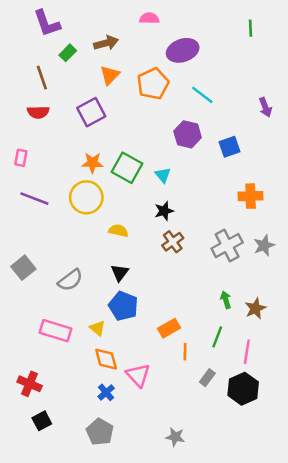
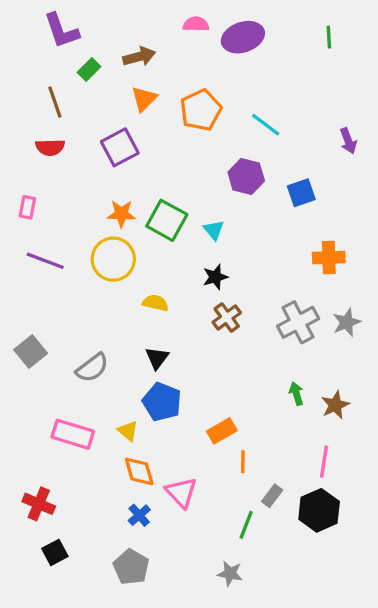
purple ellipse: (183, 50) -> (243, 37), moved
green line: (217, 337) -> (246, 525), moved

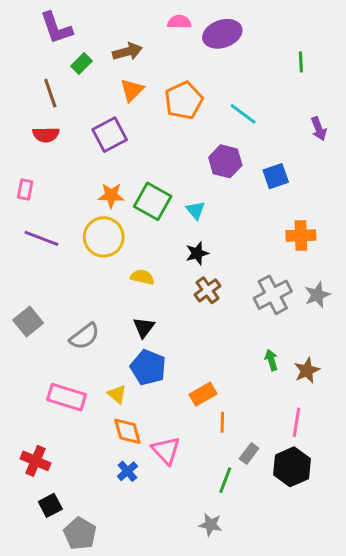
green line: (329, 37) -> (301, 62), moved
gray pentagon: (131, 567) -> (80, 534), moved

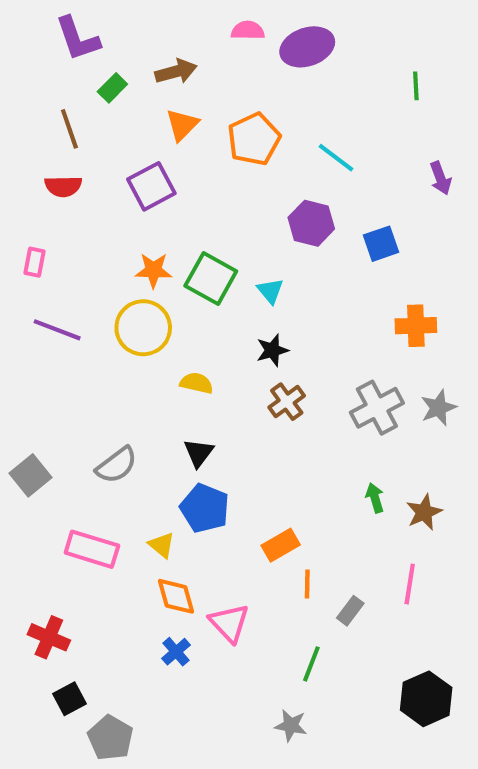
gray square: (28, 321) -> (30, 475), moved
gray rectangle: (249, 453) -> (350, 611), moved
black hexagon: (292, 467) -> (426, 699), moved

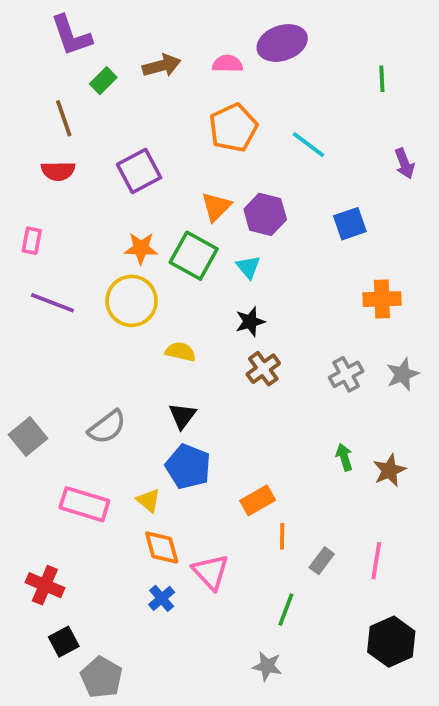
pink semicircle: (248, 30) -> (228, 64), moved
orange triangle: (182, 125) -> (216, 207), moved
purple hexagon: (311, 223) -> (265, 214), moved
gray cross: (377, 408) -> (346, 374), size x0.7
pink line: (410, 584) -> (376, 561), moved

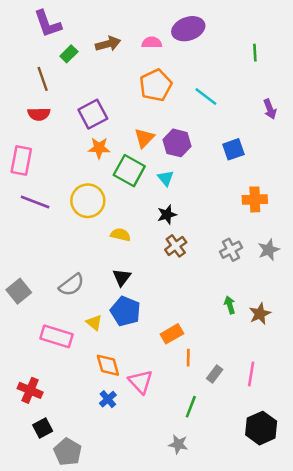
pink rectangle: (32, 241) -> (21, 161), size x1.6
orange star: (141, 248) -> (99, 148), moved
yellow triangle: (148, 500) -> (94, 323), moved

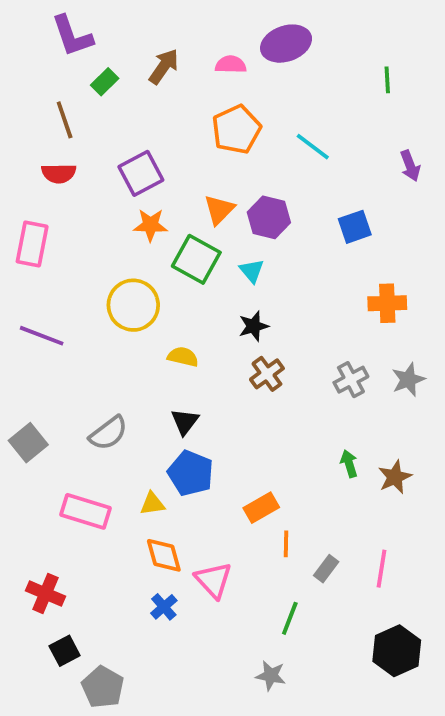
brown arrow: (108, 44) -> (164, 66), turned -40
purple line: (35, 202) -> (42, 336), moved
yellow triangle: (94, 323) -> (152, 504), moved, turned -48

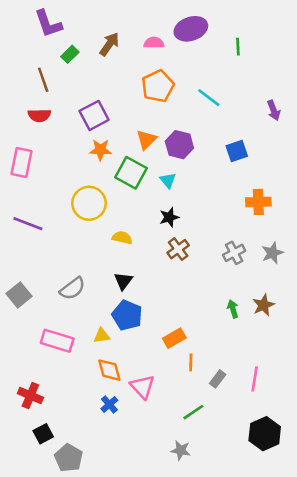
green line: (387, 80) -> (238, 47), moved
brown star: (395, 477) -> (263, 305), moved
green line: (290, 618) -> (193, 412), turned 35

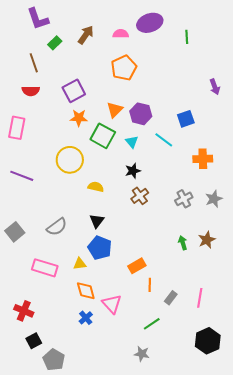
cyan line: (209, 98) -> (164, 140), moved

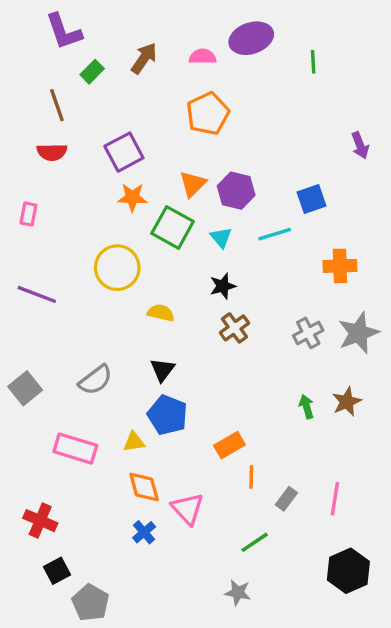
pink rectangle: (17, 128) -> (28, 214), size x0.6
cyan line: (164, 140) -> (275, 234), turned -54
gray star: (214, 199) -> (358, 333), size x1.4

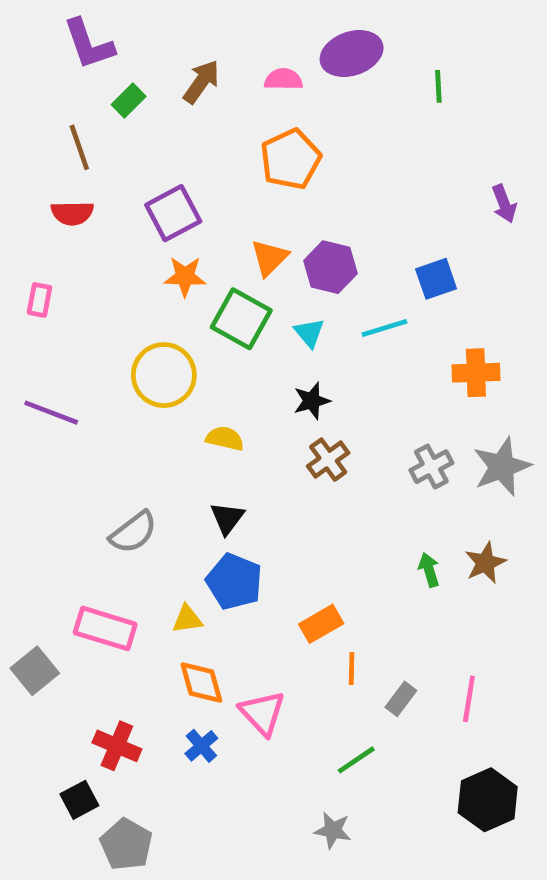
gray square: (25, 388) -> (35, 671), moved
red cross: (40, 521) -> (117, 746), moved

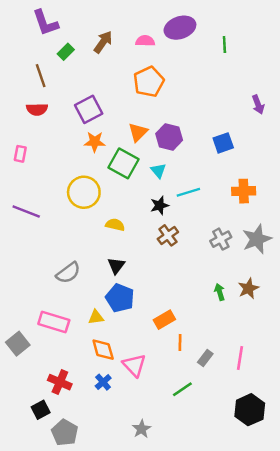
cyan line: (384, 328) -> (188, 192), moved
gray star: (333, 830) -> (142, 429), moved, turned 30

